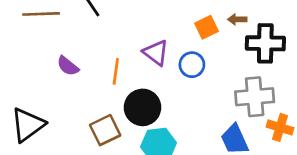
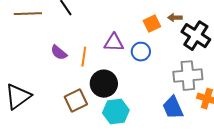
black cross: (265, 43) -> (196, 36), turned 32
purple triangle: (156, 53) -> (114, 43), turned -35
purple semicircle: (68, 66) -> (59, 53), moved

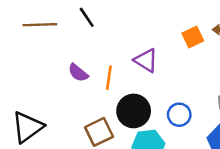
purple triangle: (114, 43) -> (146, 60), turned 30
blue circle: (141, 52) -> (179, 115), moved

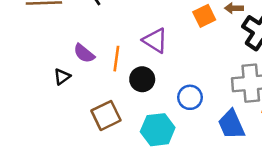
black circle: (134, 111) -> (142, 79), moved, size x0.7
black triangle: (28, 127) -> (62, 77), moved, size x0.5

